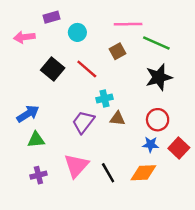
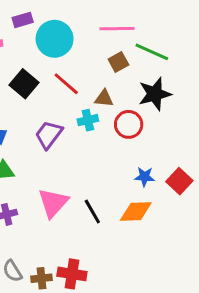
cyan circle: (77, 32) -> (55, 39), size x1.6
brown square: (117, 51) -> (118, 62), moved
brown triangle: (117, 119) -> (104, 98), moved
red circle: (158, 120) -> (129, 124), moved
purple trapezoid: (83, 122) -> (49, 135), moved

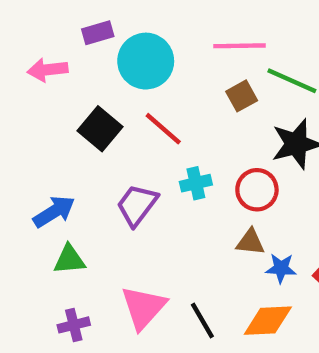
brown triangle: (104, 98) -> (250, 242), moved

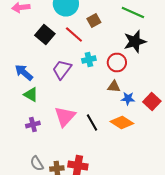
brown square: (242, 96) -> (94, 20), moved
blue arrow: (54, 212) -> (24, 72), turned -108
green triangle: (69, 260) -> (31, 94), turned 35
orange diamond: (268, 321) -> (122, 122), turned 35

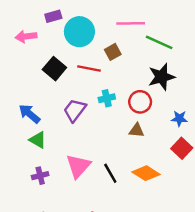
red line: (74, 34) -> (89, 69), turned -30
blue star: (128, 98) -> (179, 118), moved

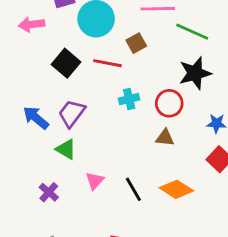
purple trapezoid: (75, 110) -> (72, 113), moved
green triangle: (38, 140) -> (66, 149), moved
pink triangle: (78, 166) -> (95, 181), size x0.6
purple cross: (40, 176) -> (49, 192), turned -35

